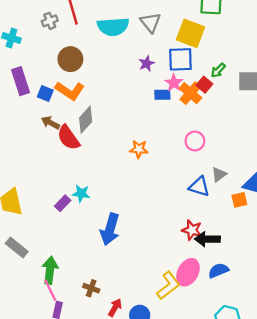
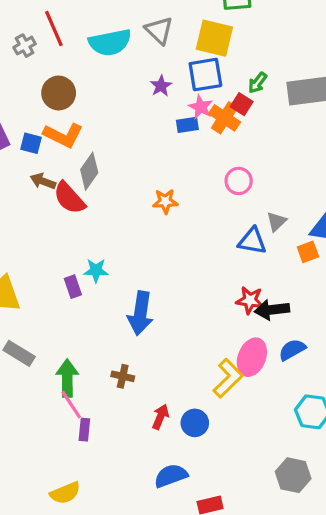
purple rectangle: (63, 203) -> (73, 287), turned -56
brown cross: (91, 288) -> (123, 376), moved

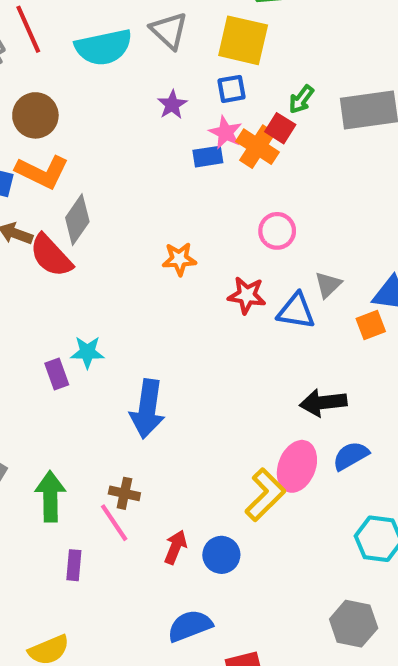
blue square: (205, 75) -> (231, 89), size x0.6
red star: (250, 300) -> (247, 295), moved
pink line: (71, 405) -> (114, 523), moved

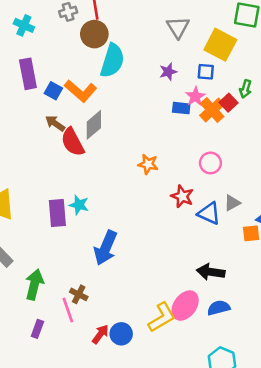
cyan semicircle: (104, 47) -> (112, 61), moved, turned -76
green arrow: (301, 99) -> (245, 89), turned -36
brown circle: (35, 115) -> (94, 34), moved
purple rectangle: (57, 374) -> (57, 213), size x1.5
blue circle: (221, 555) -> (121, 334), moved

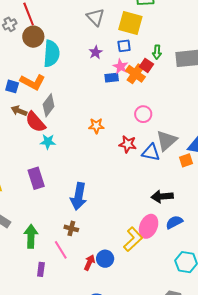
gray triangle: (232, 203) -> (167, 141), size x1.6
cyan star: (79, 205) -> (48, 142), moved
brown cross: (79, 294) -> (71, 228), moved

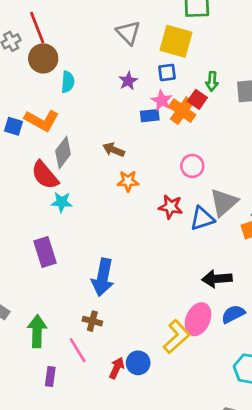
cyan semicircle: (51, 54) -> (68, 82), size x0.6
brown arrow: (19, 111) -> (114, 150), moved
blue triangle: (151, 152) -> (202, 218), turned -30

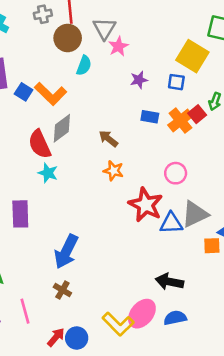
gray triangle: (128, 33) -> (104, 28), moved
pink star: (162, 101) -> (118, 46), moved
red star: (171, 207) -> (146, 205), size x1.5
brown cross: (92, 321) -> (62, 290), moved
yellow L-shape: (177, 337) -> (118, 324), turned 72

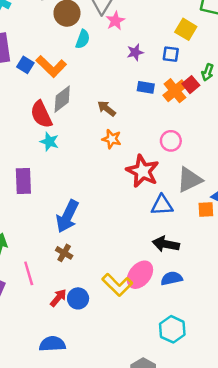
yellow square: (192, 56) -> (186, 29), size x0.7
blue triangle: (171, 223) -> (162, 205), moved

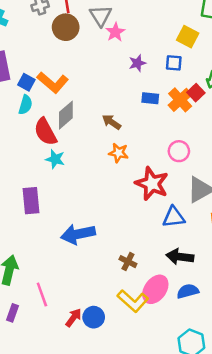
cyan semicircle: (83, 39) -> (25, 105), moved
blue arrow: (67, 216) -> (78, 234), turned 56
brown cross: (64, 253) -> (128, 262), moved

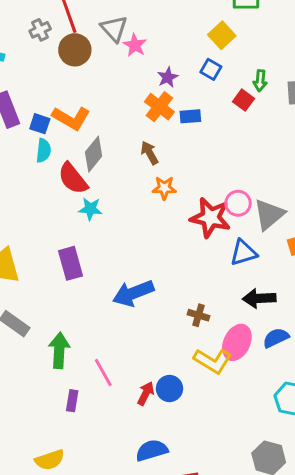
yellow square: (188, 37) -> (222, 35), turned 30
blue square: (174, 63) -> (211, 69), turned 35
orange cross: (180, 100) -> (159, 107), moved
brown arrow: (112, 122) -> (149, 153), turned 36
pink circle: (179, 151) -> (238, 203), moved

